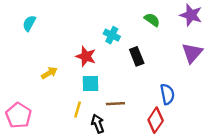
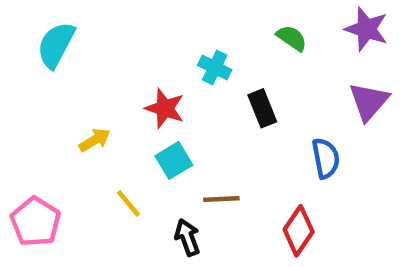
cyan semicircle: (29, 23) -> (56, 45), size x1.5
cyan square: (91, 84) -> (174, 160), turned -30
blue semicircle: (167, 94) -> (326, 158), moved
yellow line: (78, 110) -> (129, 204), moved, turned -56

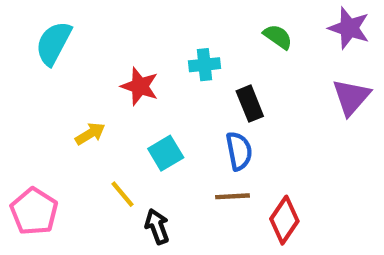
cyan cross: (215, 68) -> (205, 65), turned -32
red star: (165, 108) -> (140, 86), moved
blue semicircle: (326, 158) -> (239, 151), moved
brown line: (221, 199) -> (233, 196), moved
black arrow: (187, 238) -> (157, 226), moved

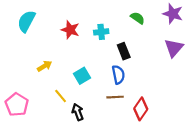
red star: (140, 86) -> (70, 30), moved

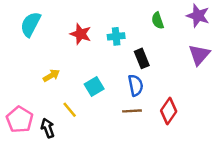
green semicircle: (138, 18) -> (158, 21), turned -144
red diamond: (141, 109) -> (169, 111), moved
black arrow: (78, 112) -> (48, 128), moved

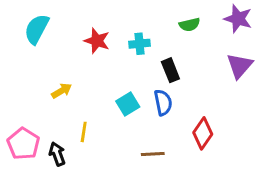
green semicircle: (158, 21) -> (190, 25), turned -84
cyan square: (94, 87) -> (128, 104), moved
yellow line: (70, 110) -> (84, 132), turned 49
brown line: (132, 111) -> (153, 154), moved

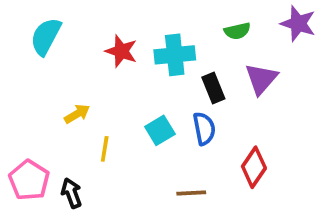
cyan cross: (140, 44) -> (175, 55), size x1.5
purple triangle: (239, 66) -> (261, 79), moved
yellow line: (84, 132) -> (105, 149), moved

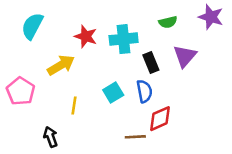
yellow arrow: (77, 114) -> (61, 65), moved, size x1.5
red diamond: (254, 167) -> (160, 119), moved, turned 32
pink pentagon: (29, 180) -> (21, 91), moved

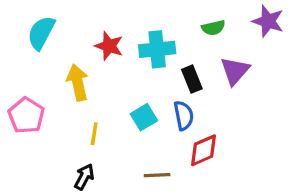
yellow arrow: (61, 65) -> (78, 82), turned -72
black arrow: (51, 137) -> (84, 177), moved, turned 48
brown line: (135, 137) -> (157, 175), moved

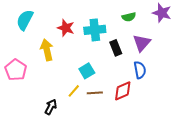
blue semicircle: (184, 116) -> (140, 70), moved
yellow line: (94, 134) -> (74, 91), moved, turned 32
brown line: (157, 175) -> (95, 93), moved

